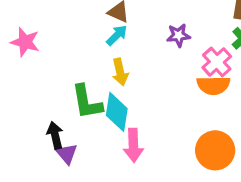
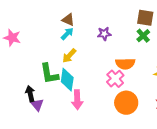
pink cross: (217, 62) -> (115, 79), moved
yellow arrow: (120, 72) -> (69, 56), turned 56

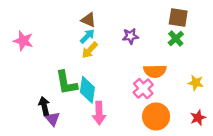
yellow arrow: (69, 56) -> (90, 50), moved

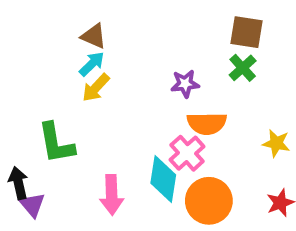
purple star: (130, 36) -> (185, 84), moved
cyan diamond: (87, 90) -> (163, 179), moved

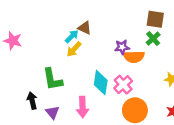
brown triangle: (94, 36) -> (85, 28), moved
orange semicircle: (207, 123) -> (134, 57), moved
cyan diamond: (163, 179) -> (101, 82), moved
purple triangle: (32, 205) -> (52, 112), moved

